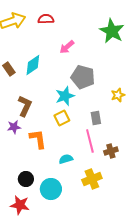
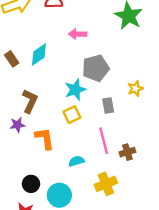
pink arrow: (67, 47) -> (78, 34), turned 42
gray pentagon: (83, 77) -> (96, 68), turned -30
gray rectangle: (96, 118) -> (108, 106), moved

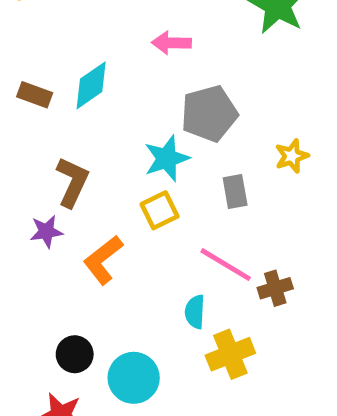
brown rectangle: (12, 59) -> (35, 95), turned -35
orange L-shape: (45, 138) -> (103, 260), turned -120
pink line: (104, 141) -> (226, 265), turned -45
cyan semicircle: (76, 161) -> (195, 312), moved, turned -70

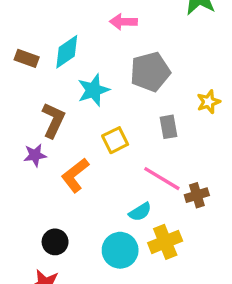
cyan star: (167, 158) -> (93, 90), moved
cyan semicircle: (195, 312) -> (140, 212), turned -125
cyan circle: (134, 378) -> (120, 250), moved

